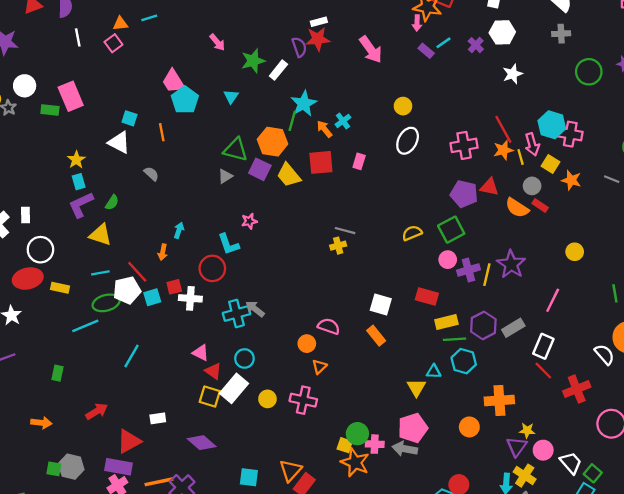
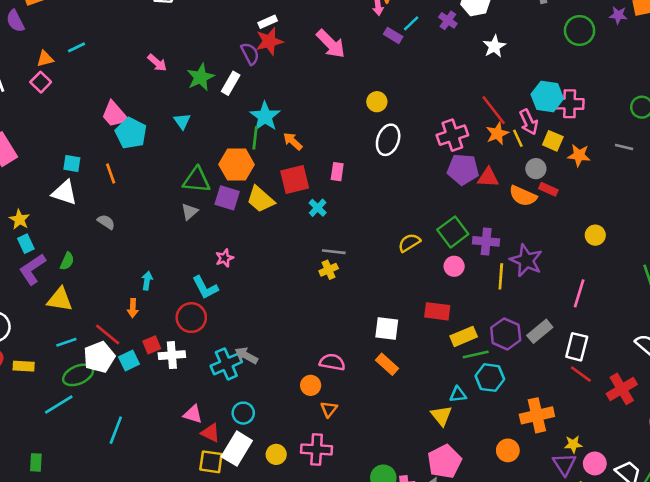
cyan cross: (343, 121) -> (318, 208), moved
purple pentagon: (464, 194) -> (463, 169), moved
purple cross: (468, 270) -> (486, 241), moved, turned 30

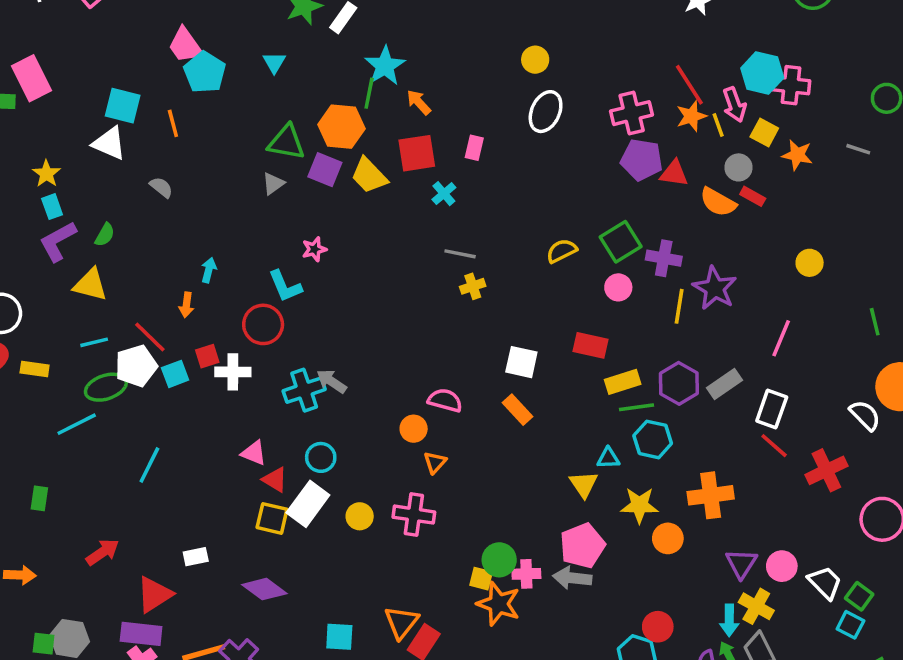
cyan square: (72, 164) -> (123, 106), size x1.5
yellow cross: (329, 270) -> (473, 286), moved
yellow star: (573, 444) -> (639, 505), moved, size x1.5

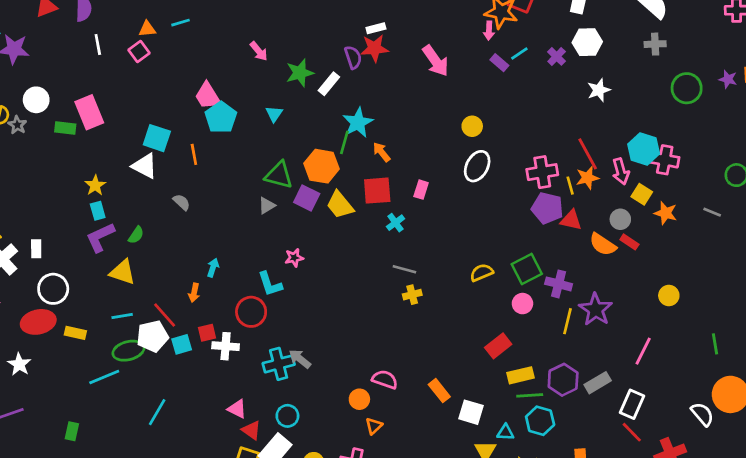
yellow line: (718, 125) -> (570, 186), moved
red rectangle: (590, 345) -> (498, 346), turned -55
white square: (521, 362) -> (471, 412), moved

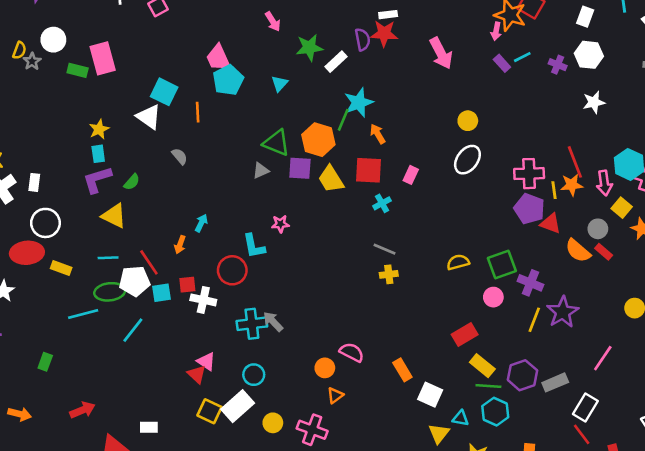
purple cross: (557, 56) -> (558, 65), turned -30
purple square: (307, 198) -> (300, 168), turned -30
yellow rectangle: (521, 375) -> (482, 366), turned 45
cyan line: (157, 412) -> (133, 330), moved
red triangle: (251, 430) -> (197, 374), moved

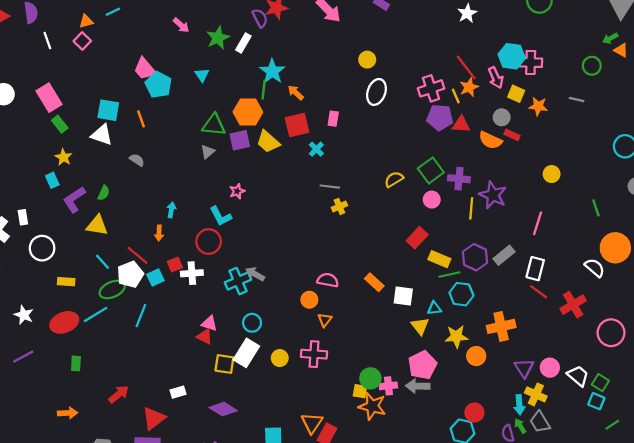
green rectangle: (78, 70) -> (60, 124), moved, turned 54
cyan rectangle: (98, 154) -> (52, 180), moved
red ellipse: (27, 253) -> (64, 322), moved
cyan line: (108, 258) -> (103, 262), turned 66

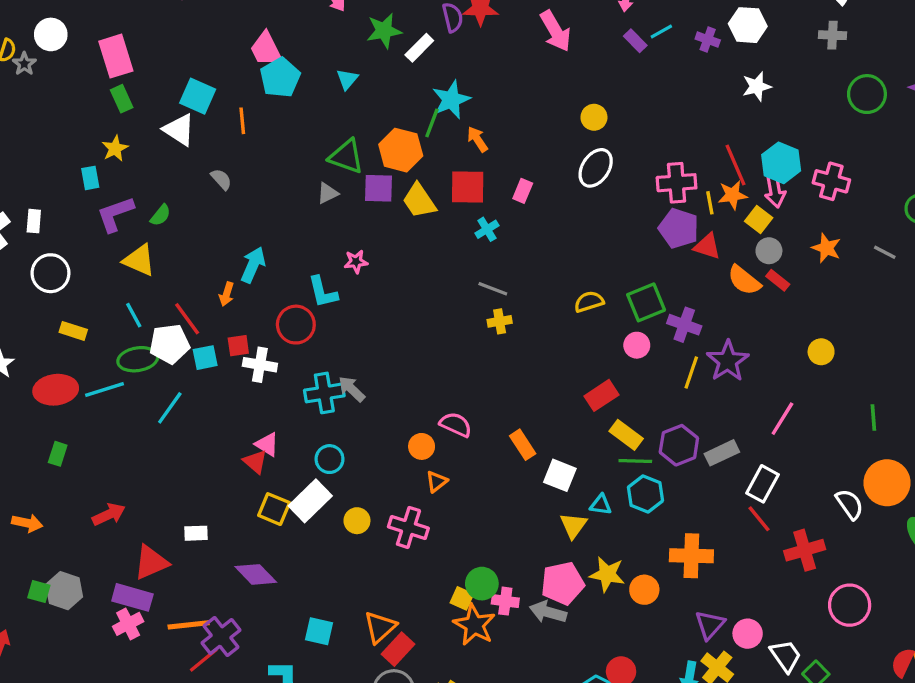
cyan hexagon: (512, 56) -> (781, 163), moved
yellow square: (516, 94) -> (759, 219), moved
cyan arrow: (171, 210) -> (253, 265), size x1.5
yellow star: (456, 336) -> (607, 574), moved

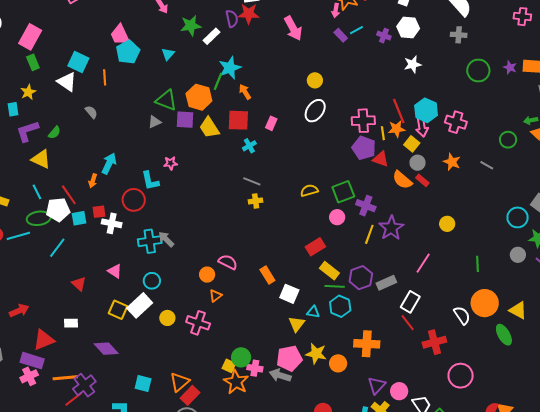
pink rectangle: (116, 56) -> (30, 37), turned 45
red triangle: (255, 462) -> (79, 284), moved

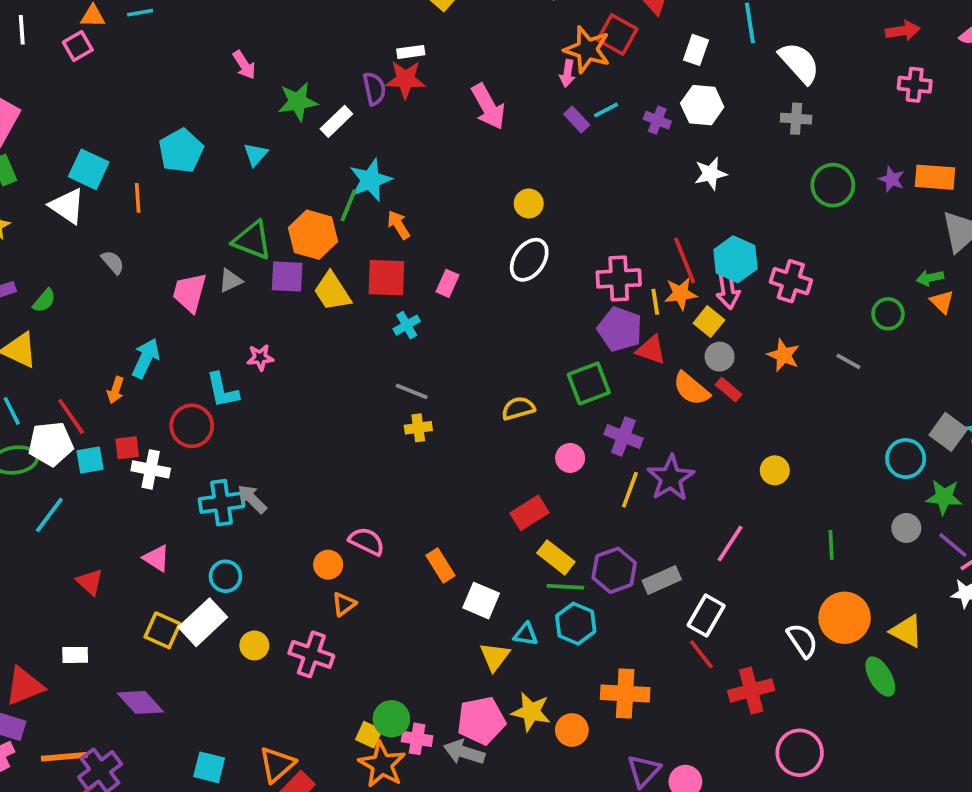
pink trapezoid: (120, 35) -> (190, 292), moved, turned 40
green square: (343, 192) -> (589, 383), moved

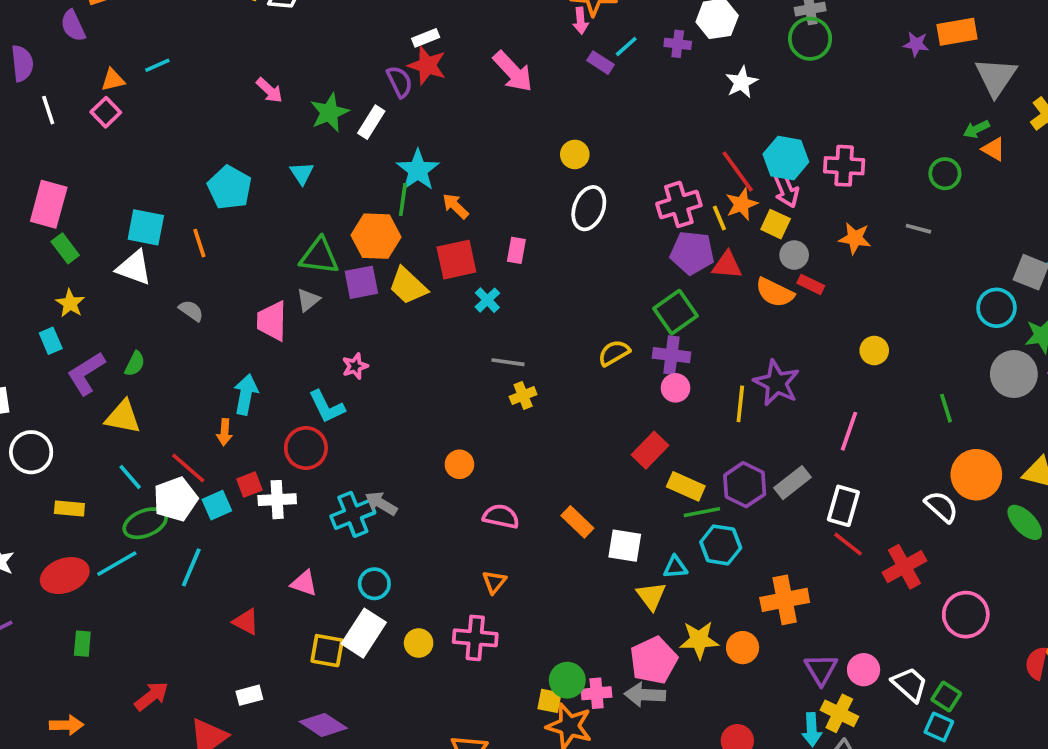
red star: (405, 79) -> (427, 65), turned 30
green circle: (833, 185) -> (810, 39), moved
purple cross: (623, 436) -> (672, 355), moved
gray circle: (906, 528) -> (1014, 374), size x1.6
orange circle: (328, 565) -> (459, 464), moved

